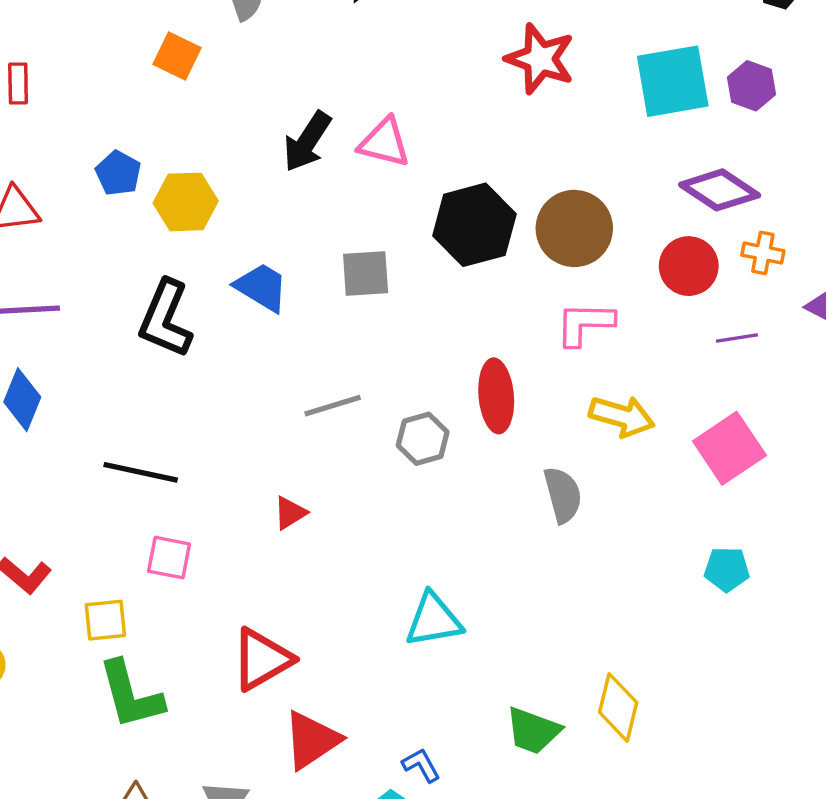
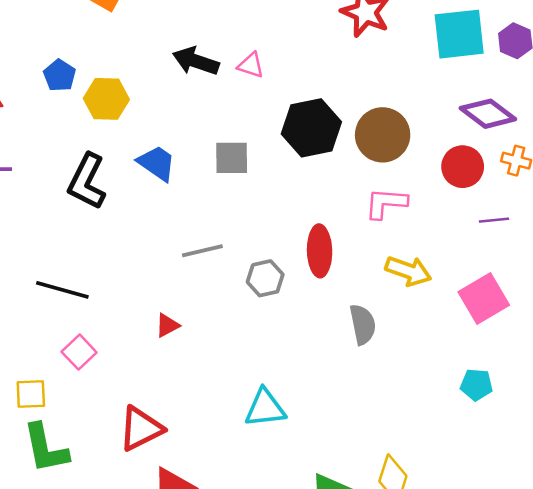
black arrow: (307, 141) -> (196, 61), turned 72
pink triangle: (384, 143) -> (251, 65), size x0.7
pink square: (169, 558) -> (79, 352), turned 32

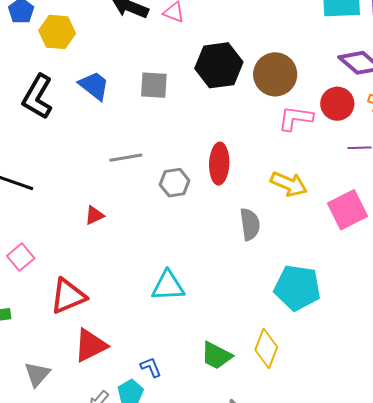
pink L-shape: (386, 203) -> (295, 118), moved
pink square: (79, 352) -> (21, 257), moved
cyan pentagon: (477, 385) -> (297, 288), moved, size x1.8

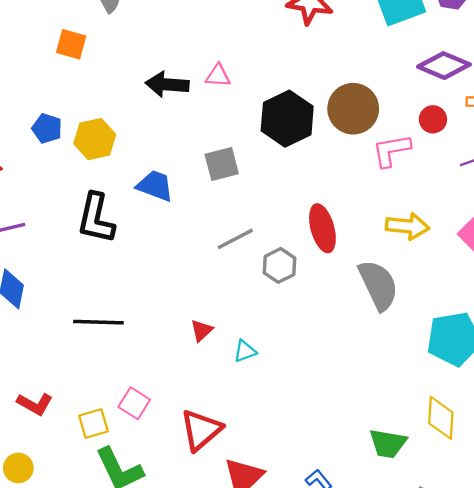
red circle: (337, 104) -> (433, 119), size x0.7
gray line: (126, 158) -> (235, 239), moved
gray semicircle: (250, 224) -> (378, 285), size x1.4
cyan triangle: (168, 286) -> (245, 351), moved, size x0.6

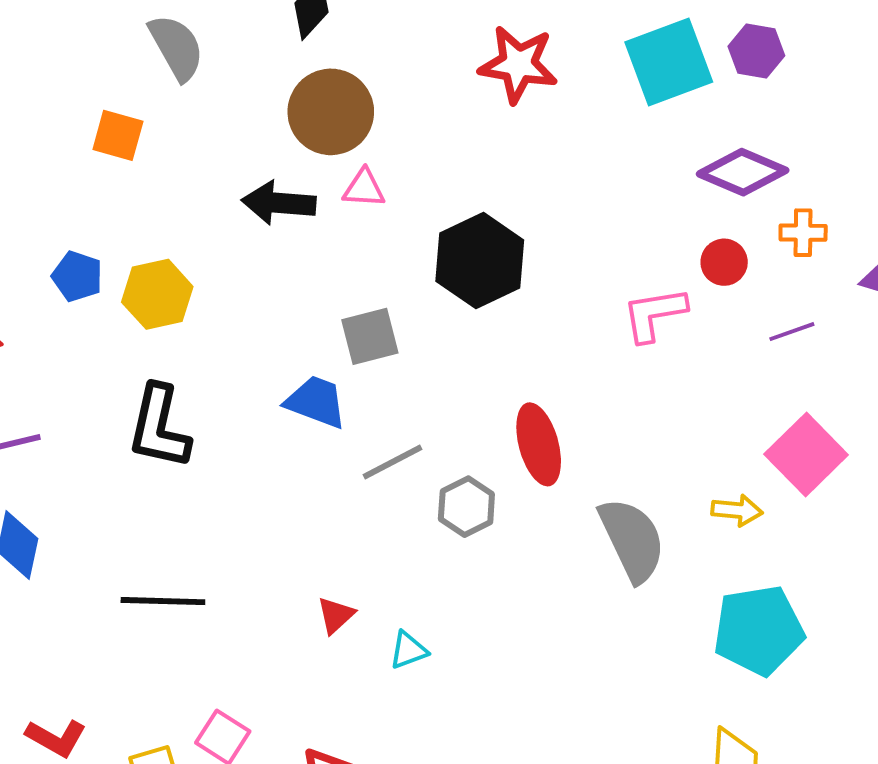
brown circle: (353, 109) -> (331, 112), moved
blue trapezoid: (155, 186) -> (316, 402), moved
yellow arrow: (407, 226) -> (737, 510), moved, size x0.7

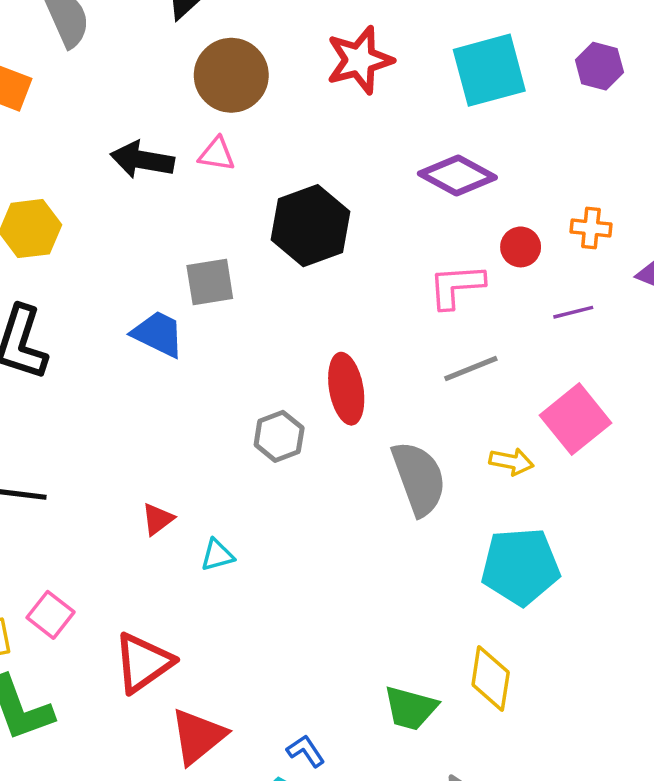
purple hexagon: (756, 51) -> (599, 66), moved
red star: (518, 64) -> (360, 60), turned -30
brown circle: (331, 112) -> (231, 75), moved
purple diamond: (743, 172) -> (457, 176), moved
gray line: (392, 462) -> (471, 369), moved

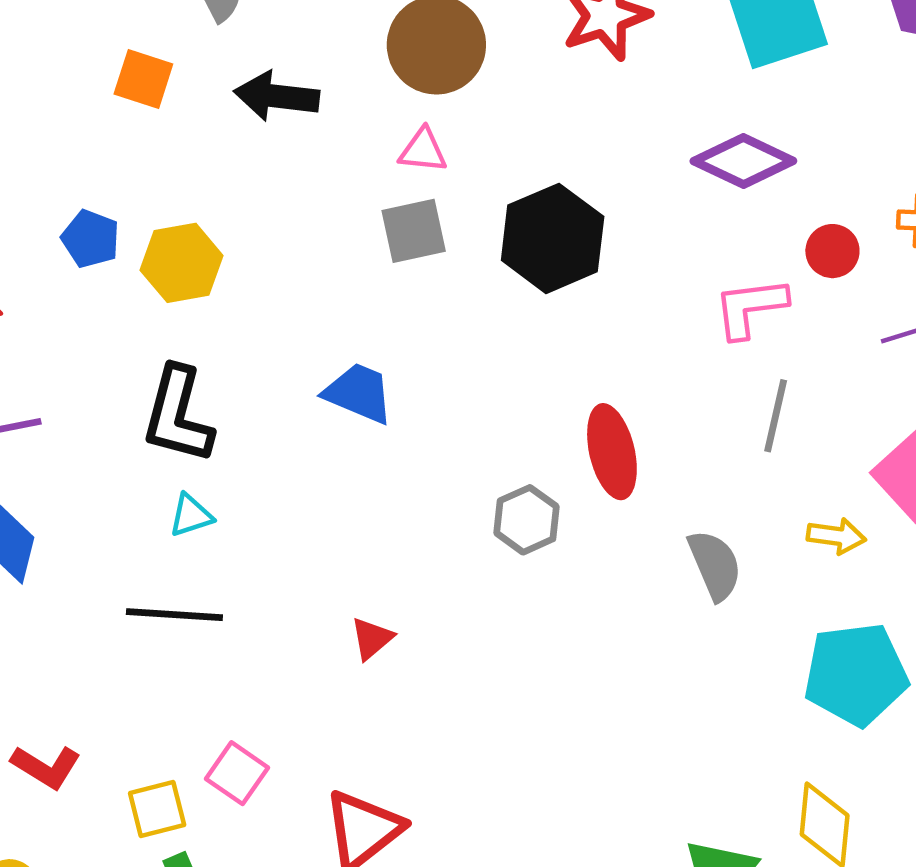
black arrow: (142, 160) -> (277, 96), moved
gray square: (210, 282) -> (414, 231), moved
gray line: (471, 369) -> (776, 416), turned -52
gray semicircle: (419, 478) -> (715, 565), size x0.7
cyan triangle: (217, 555) -> (191, 515), moved

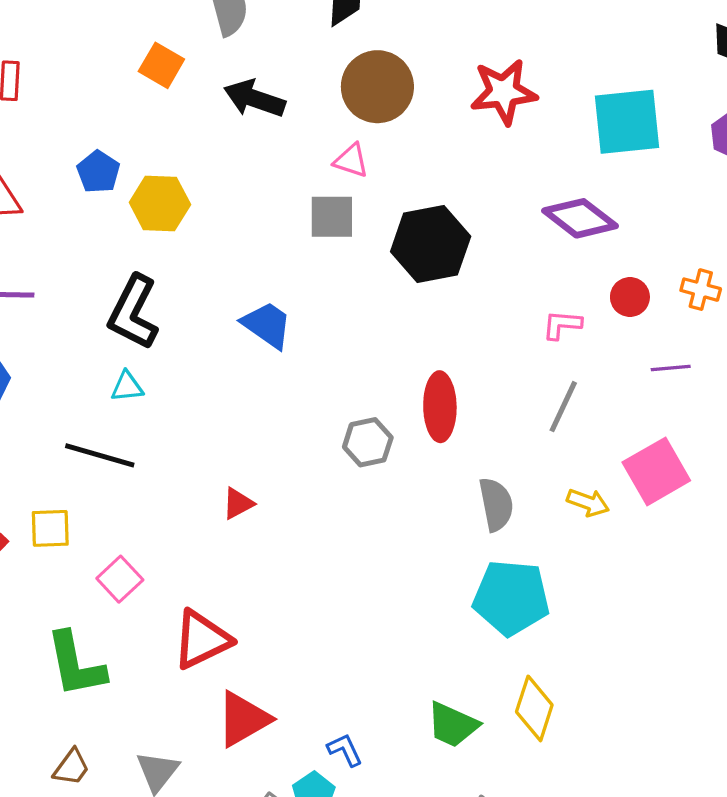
pink L-shape: (750, 308) -> (562, 325), size x0.7
cyan pentagon: (856, 674) -> (511, 598), moved
yellow square: (157, 809) -> (50, 528), moved

